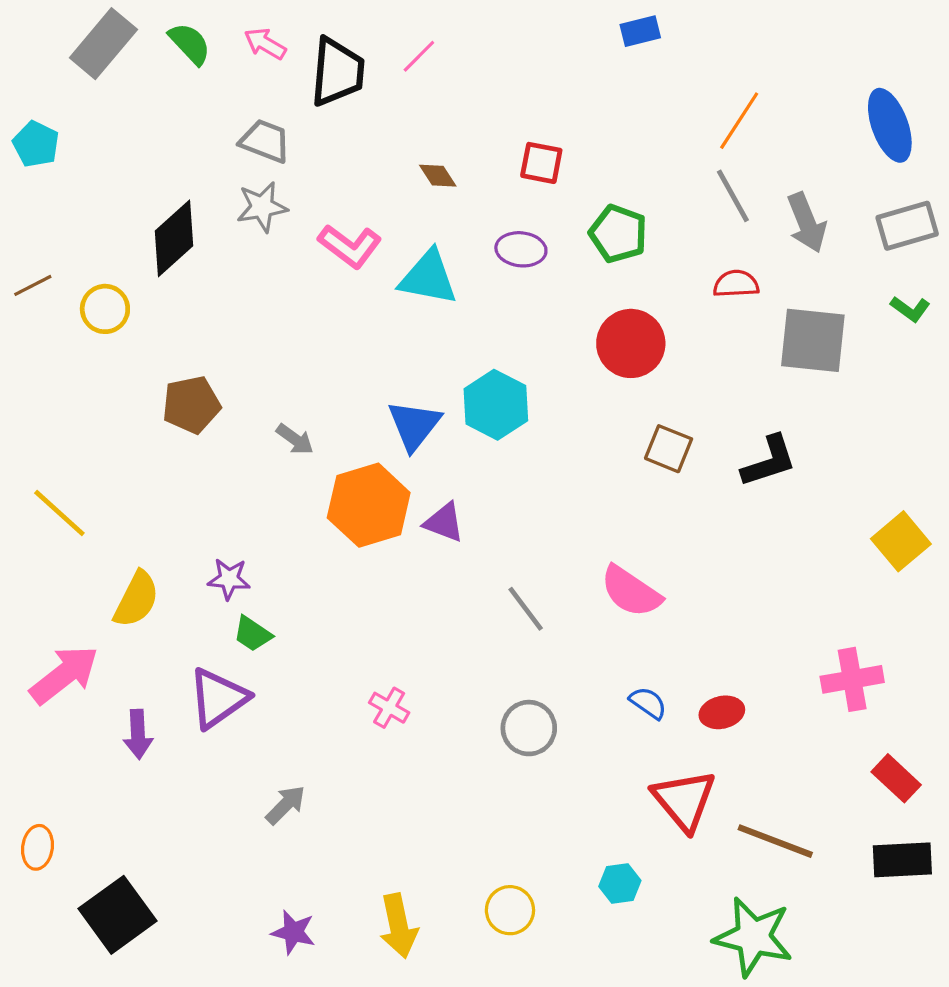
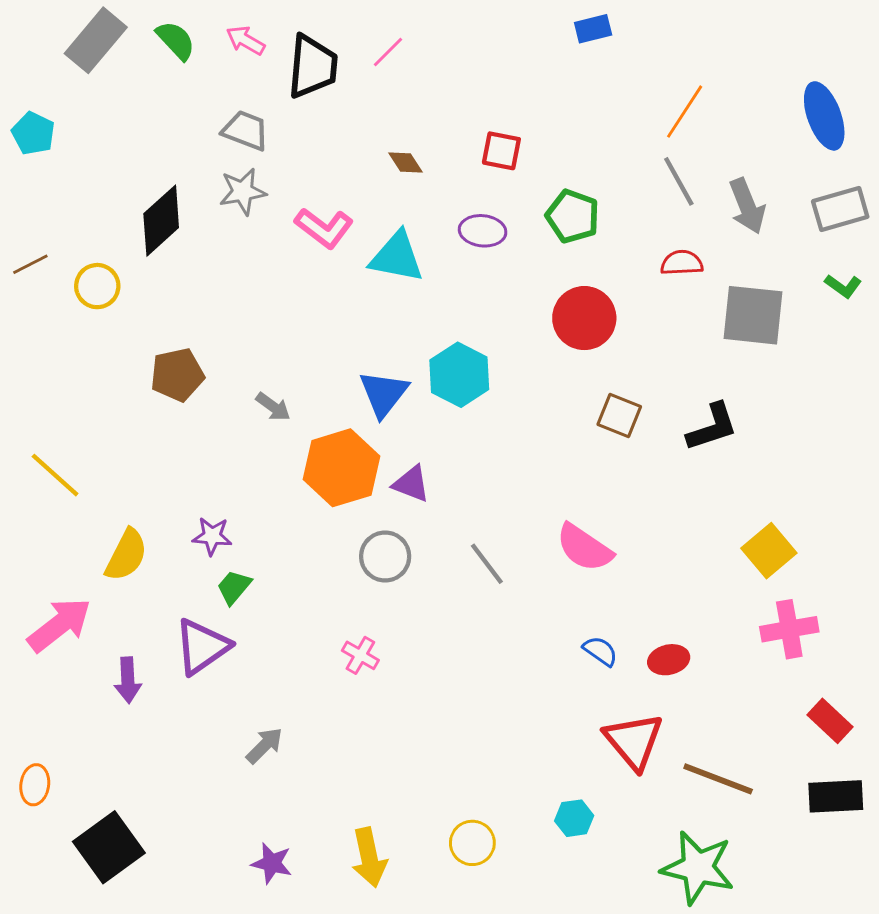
yellow square: (901, 541) -> (769, 551), moved
green trapezoid: (253, 634) -> (234, 587), turned 96
gray circle: (529, 728) -> (385, 556), moved

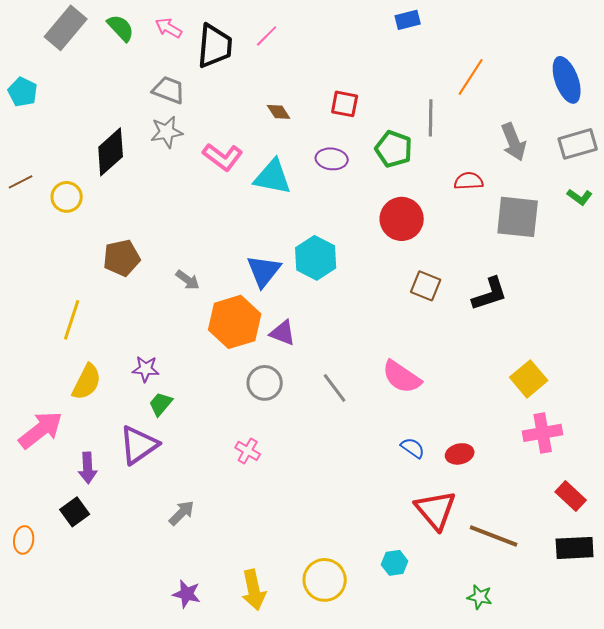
gray line: (679, 181) -> (431, 118), moved, turned 30
yellow line: (55, 475) -> (72, 320), moved, turned 66
yellow circle: (472, 843) -> (325, 580), size x1.4
black square: (109, 847) -> (75, 512), moved, size x0.6
green star: (698, 868) -> (480, 597), size x0.5

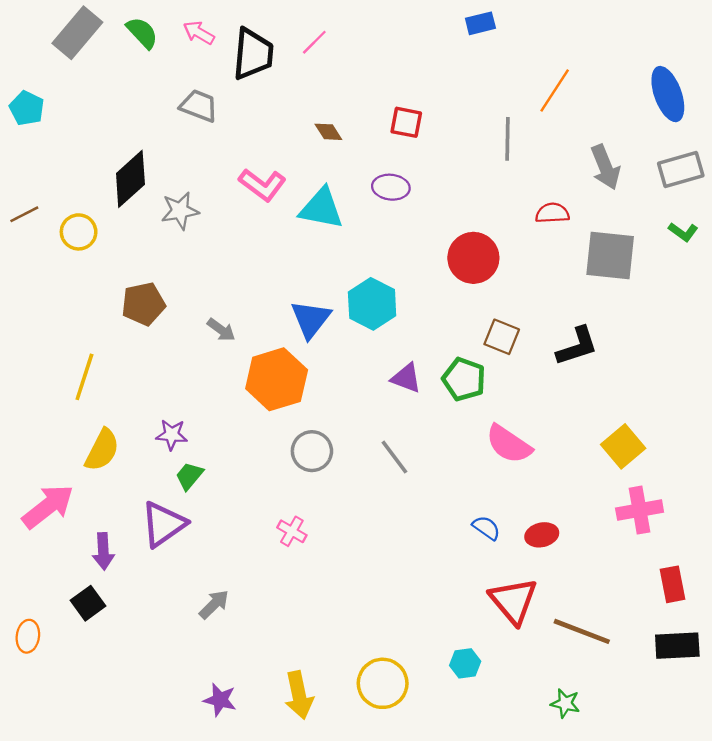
gray star: (167, 132) -> (180, 211), moved
green pentagon: (394, 149) -> (464, 379), moved
purple triangle: (283, 333) -> (406, 378), moved
pink semicircle: (402, 377) -> (509, 444), moved
red rectangle: (571, 496) -> (673, 584), turned 36

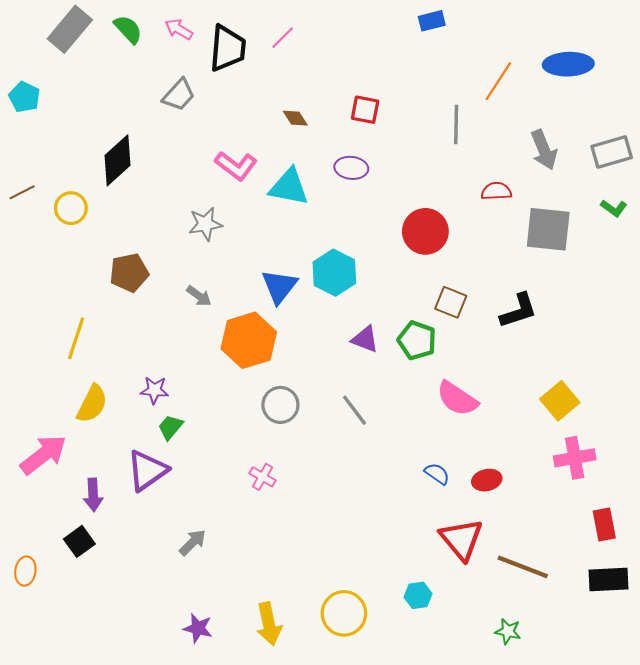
blue ellipse: (668, 94) -> (568, 64), moved, turned -72
gray trapezoid: (199, 106) -> (179, 95), turned 111
gray star: (180, 211) -> (205, 224), moved

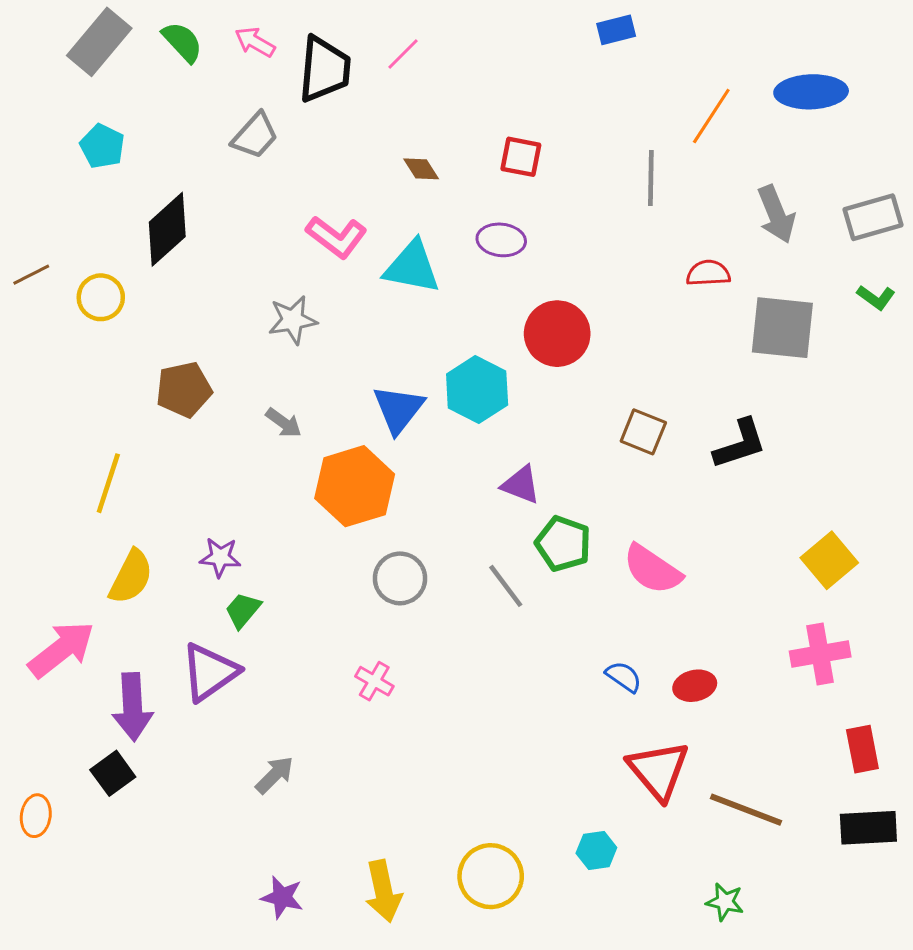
cyan pentagon: (24, 97) -> (102, 146), moved
red circle: (425, 231) -> (557, 334), moved
green pentagon: (417, 340) -> (563, 544), moved
yellow square: (560, 401) -> (829, 560), moved
purple arrow: (93, 495) -> (132, 707), size x1.4

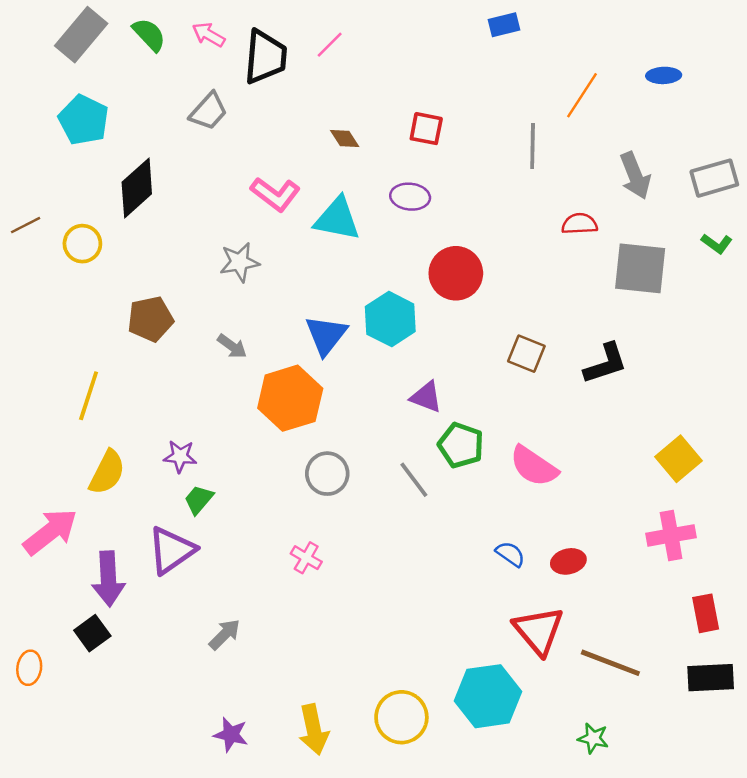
blue ellipse: (811, 92) -> (664, 75), size x0.6
cyan pentagon: (102, 146) -> (84, 120), size x1.4
cyan hexagon: (596, 850) -> (488, 696), size x2.0

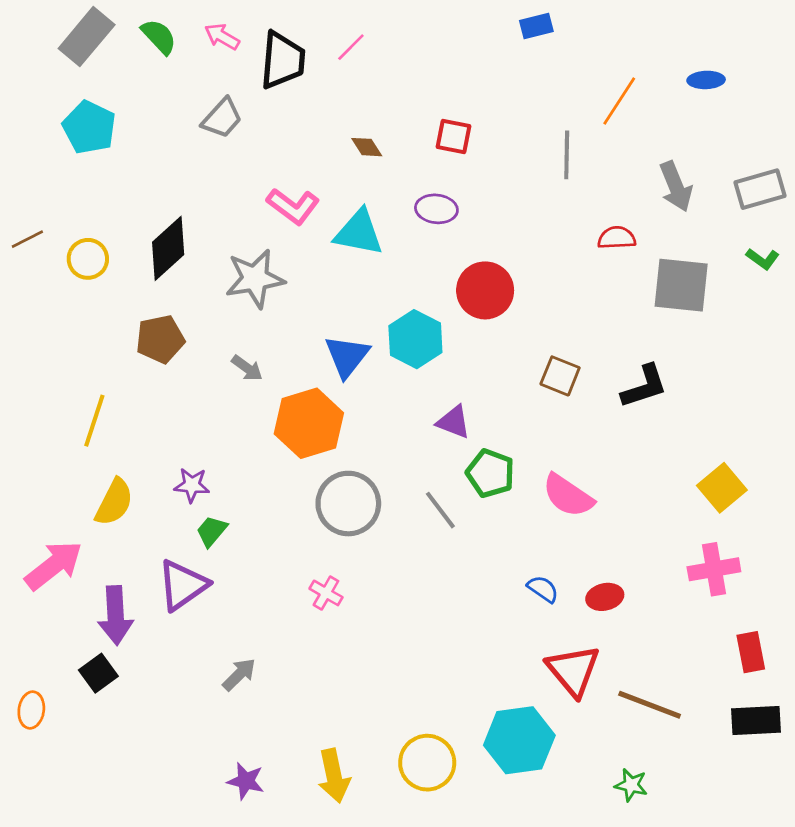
black diamond: (137, 188) -> (168, 248), moved
gray star: (239, 262) -> (255, 279), size x1.4
gray circle: (327, 474) -> (348, 504), size x1.4

